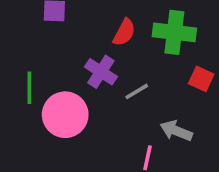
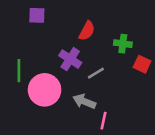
green cross: (174, 32) -> (123, 44), moved, size x0.6
gray arrow: (176, 131) -> (84, 101), moved

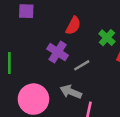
green cross: (123, 44) -> (107, 38), turned 35
pink circle: (45, 90) -> (33, 99), moved

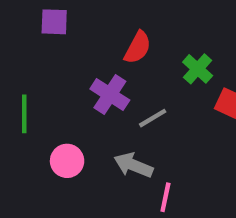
pink circle: (33, 99) -> (67, 161), moved, size x0.6

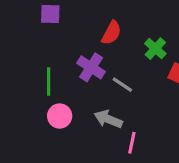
green line: (24, 114) -> (49, 81), moved
gray line: (153, 118) -> (122, 85), turned 65

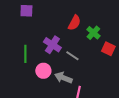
red semicircle: (111, 33) -> (74, 23), moved
pink circle: (60, 116) -> (43, 71), moved

